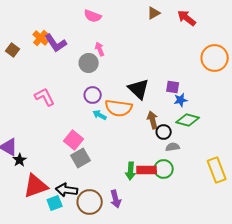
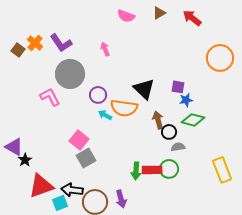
pink semicircle: (93, 16) -> (126, 16), moved
orange cross: (41, 38) -> (35, 43), moved
gray circle: (89, 63) -> (70, 74), moved, size x1.5

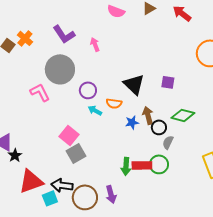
purple L-shape: (61, 43) -> (64, 34), moved
blue star: (186, 100) -> (132, 122), moved
orange semicircle: (124, 108) -> (114, 103), size x0.6
gray semicircle: (178, 147) -> (168, 142), turned -56

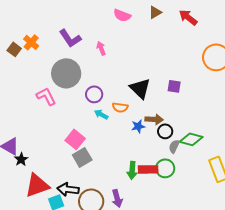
brown arrow: (148, 115) -> (154, 119), turned 108
green diamond: (183, 115) -> (191, 139), moved

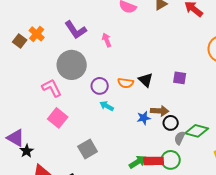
black triangle: (140, 88) -> (146, 80), size x0.7
orange semicircle: (120, 107) -> (126, 83), moved
pink square: (75, 139) -> (58, 118), moved
green arrow: (132, 170) -> (138, 162), turned -126

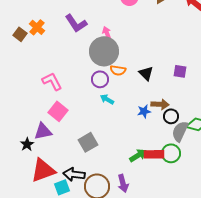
gray circle: (72, 65) -> (104, 51), moved
orange semicircle: (126, 83) -> (118, 70), moved
purple triangle: (16, 138) -> (43, 131), moved, turned -42
gray semicircle: (180, 138) -> (180, 131), size x1.5

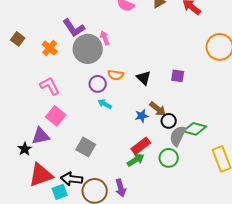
orange cross: (37, 27) -> (50, 48), moved
gray circle: (104, 51) -> (88, 49), moved
brown arrow: (160, 104) -> (158, 109), turned 36
gray square: (88, 142) -> (86, 147), turned -30
red rectangle: (154, 154) -> (141, 146), moved, turned -36

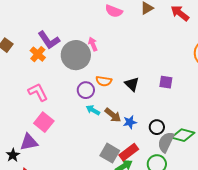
purple L-shape: (74, 28) -> (49, 40), moved
brown arrow: (158, 109) -> (113, 115), moved
gray square: (86, 147) -> (110, 153), moved

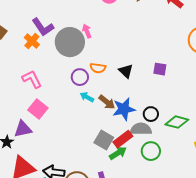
blue star: (130, 122) -> (124, 109), size x1.6
gray semicircle: (166, 142) -> (141, 129), moved, turned 65

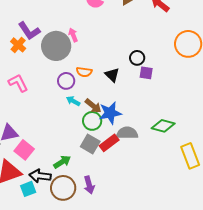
pink square: (38, 109) -> (24, 150), moved
black circle: (151, 114) -> (137, 58), moved
green circle: (151, 151) -> (92, 121), moved
green arrow: (118, 153) -> (62, 162), moved

